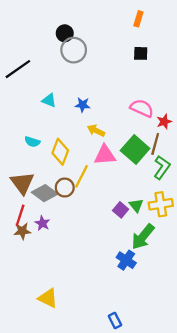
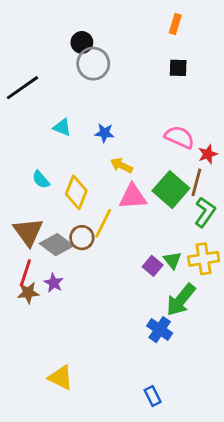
cyan semicircle: (32, 142) -> (41, 180), turned 32
blue rectangle: (115, 320) -> (153, 396), moved

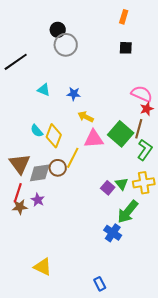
pink semicircle: (179, 137) -> (142, 94), moved
cyan semicircle: (41, 180) -> (37, 131), moved
gray diamond: (56, 245) -> (40, 173), turned -45
blue rectangle: (153, 396) -> (100, 284), moved

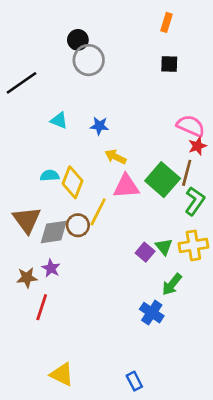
cyan semicircle: (37, 131) -> (50, 176), turned 128
red line: (18, 193) -> (42, 307), moved
green arrow: (128, 212) -> (172, 284), size x0.7
yellow triangle: (43, 267) -> (62, 374), moved

